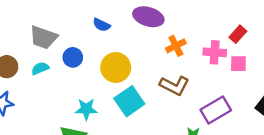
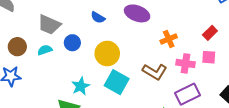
orange cross: (176, 46) -> (169, 39), moved
pink cross: (215, 52) -> (185, 63), moved
cyan square: (129, 101) -> (117, 82), turned -30
cyan star: (86, 109) -> (81, 86), turned -30

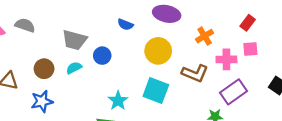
yellow circle: (107, 53) -> (158, 51), moved

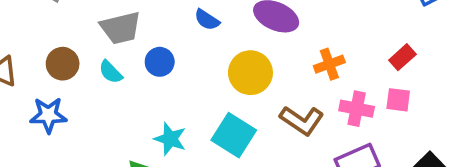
gray trapezoid: (75, 40) -> (121, 28), turned -40
cyan semicircle: (74, 68) -> (111, 72), turned -119
cyan star: (118, 101) -> (170, 139), turned -30

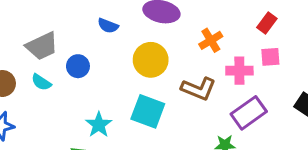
cyan star: (170, 139) -> (99, 125), turned 30

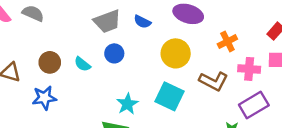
gray trapezoid: (42, 46) -> (107, 21), moved

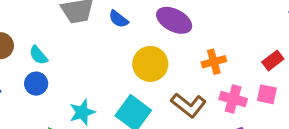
blue circle: (114, 53) -> (36, 84), moved

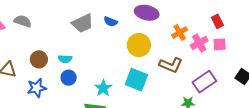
cyan semicircle: (38, 55) -> (65, 59), turned -32
red rectangle: (273, 60) -> (217, 21), turned -64
pink cross: (233, 99) -> (199, 43), moved, turned -30

